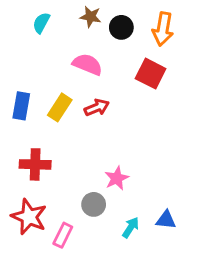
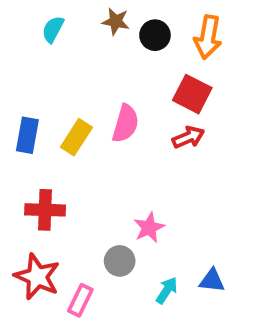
pink semicircle: (87, 64) -> (126, 123), moved, turned 84
red arrow: (97, 107) -> (188, 137), moved

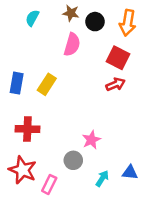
pink semicircle: (126, 123) -> (72, 45), moved

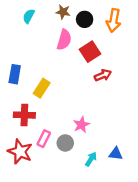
red square: (118, 58) -> (90, 52), moved, turned 30
yellow rectangle: (47, 84) -> (42, 88), moved
pink rectangle: (49, 184) -> (44, 139), moved

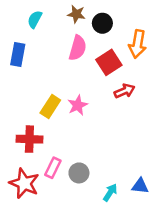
orange arrow: (114, 20) -> (138, 44), moved
blue rectangle: (15, 74) -> (18, 54), moved
pink star: (81, 125) -> (78, 105), moved

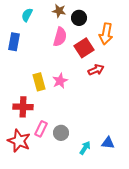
yellow rectangle: (50, 107) -> (39, 82), turned -48

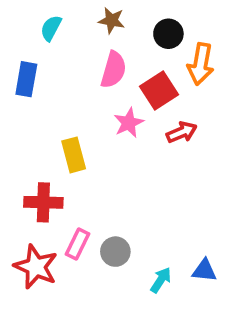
black circle: (79, 18) -> (168, 34), moved
pink star: (60, 81) -> (129, 123), moved

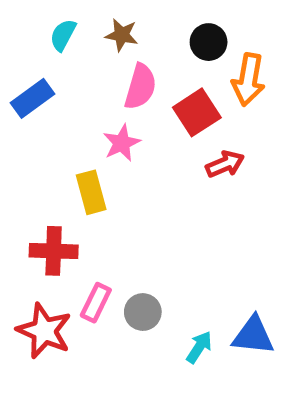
brown star: (112, 20) -> (122, 35), moved
blue rectangle: (26, 79) -> (32, 98), turned 44
pink star: (129, 123) -> (122, 143), moved
blue triangle: (204, 271) -> (253, 335), size x1.4

